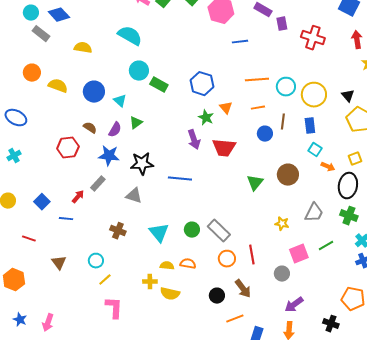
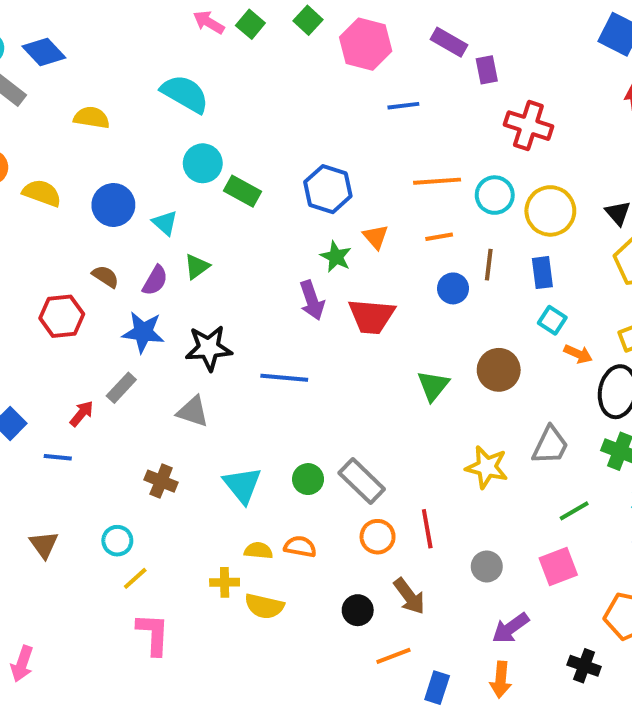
red cross: (313, 38) -> (528, 126), moved
yellow star: (282, 224) -> (487, 467), size x1.5
pink square: (299, 254) -> (558, 566), moved

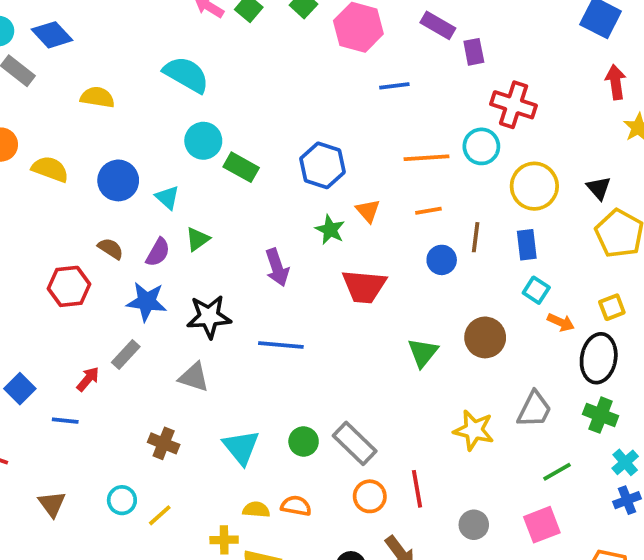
cyan circle: (495, 195) -> (481, 146), moved
purple arrow: (312, 300) -> (277, 267), moved
yellow line: (135, 578) -> (160, 515), moved

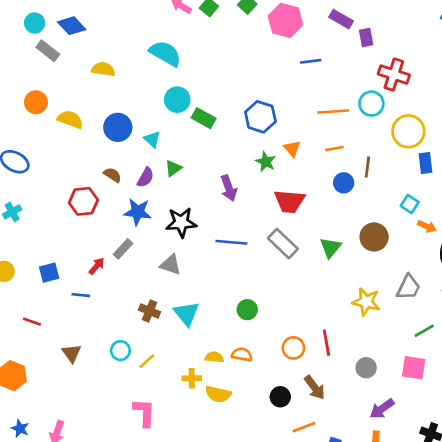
blue rectangle: (527, 245) -> (426, 163), moved
blue square: (20, 389) -> (49, 273), turned 30
gray rectangle: (355, 443) -> (283, 244), moved
cyan triangle: (241, 447) -> (186, 314), moved
pink square: (542, 525) -> (414, 368), turned 30

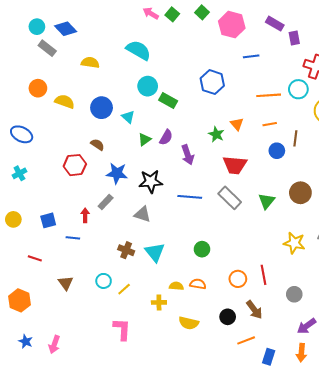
blue hexagon: (260, 117) -> (212, 82), moved
purple semicircle: (146, 178) -> (166, 137), moved
red arrow: (97, 266) -> (85, 215), turned -40
yellow semicircle: (218, 394) -> (189, 323), moved

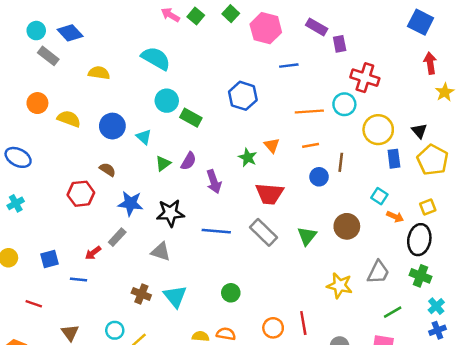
red arrow: (85, 215) -> (93, 253), turned -128

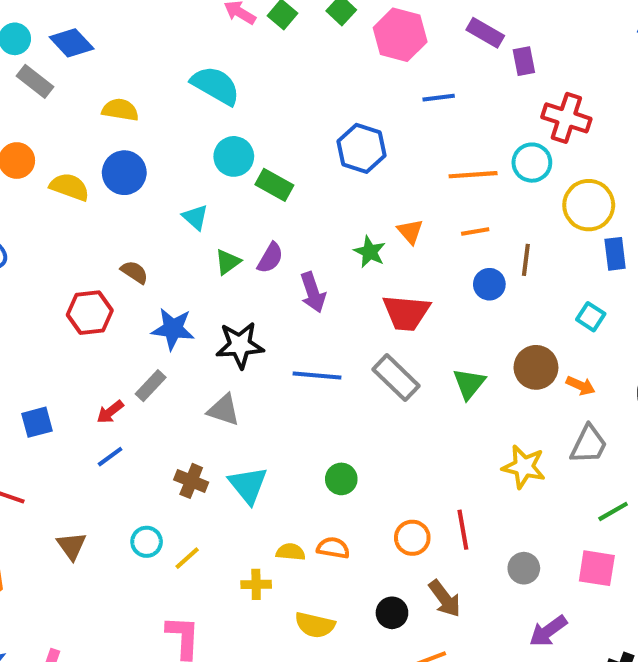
blue circle: (112, 126) -> (124, 173), moved
orange arrow: (395, 217) -> (581, 386), moved
blue line: (79, 280) -> (110, 457), moved, turned -42

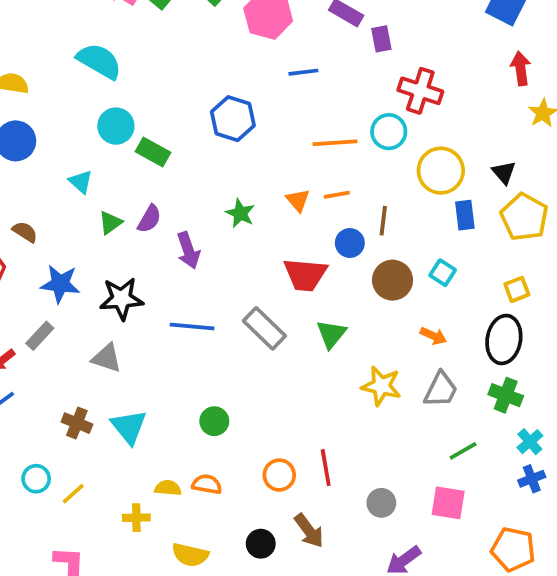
orange triangle: (410, 231) -> (298, 200), moved
red trapezoid: (406, 313) -> (305, 275), moved
brown circle: (536, 367) -> (393, 280), moved
yellow star: (524, 467) -> (381, 386), moved

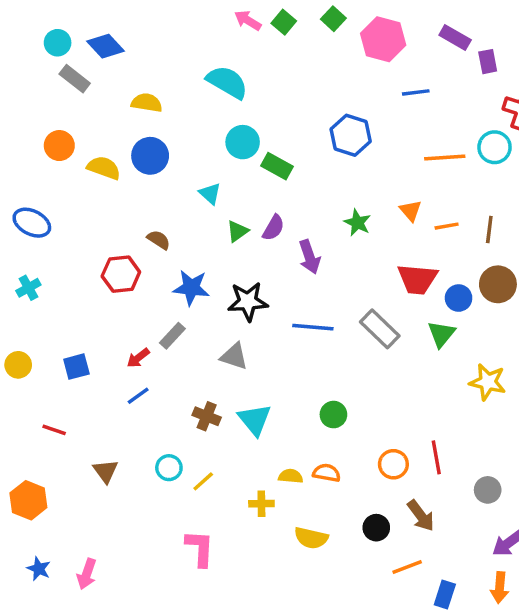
orange line: (337, 195) -> (447, 226), moved
blue circle: (350, 243) -> (459, 298), moved

